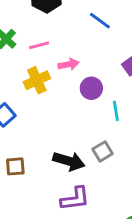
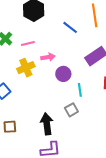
gray square: (103, 151) -> (71, 110), moved
black arrow: (69, 161) -> (47, 124), turned -115

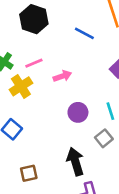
yellow cross: (26, 68) -> (21, 86), moved
purple circle: (63, 74) -> (78, 112), moved

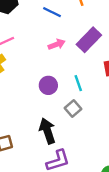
pink arrow: (62, 76) -> (57, 44), moved

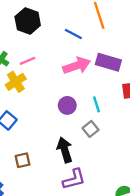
purple rectangle: (89, 40) -> (108, 62), turned 60
pink arrow: (57, 44) -> (77, 66), size x1.6

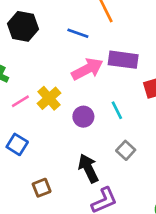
pink line: (28, 61) -> (20, 101), moved
yellow cross: (16, 82) -> (49, 98), moved
gray square: (91, 129) -> (126, 150), moved

